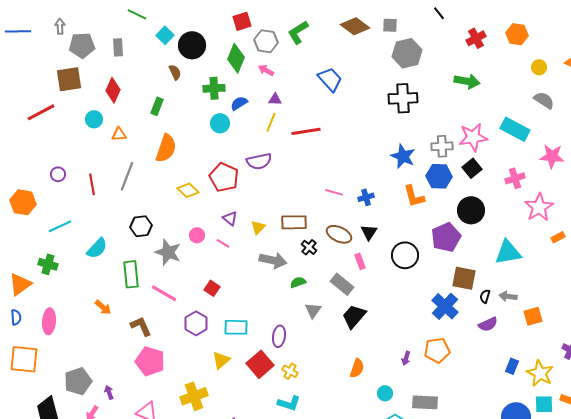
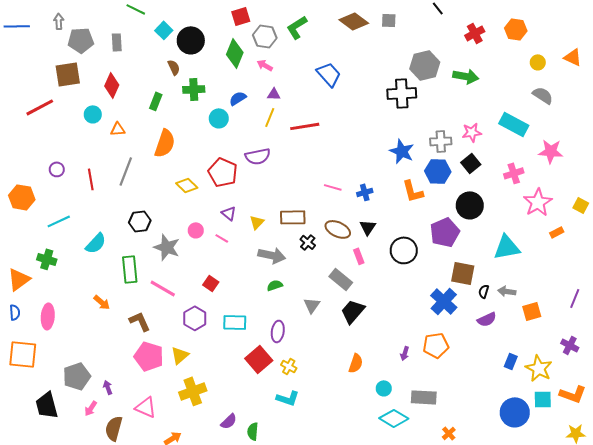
gray hexagon: (407, 53) -> (425, 65), moved
green cross: (214, 88) -> (194, 89), moved
pink star: (473, 137) -> (472, 132), size x0.7
green semicircle: (298, 282) -> (275, 285), moved
yellow triangle: (221, 360) -> (180, 355), moved

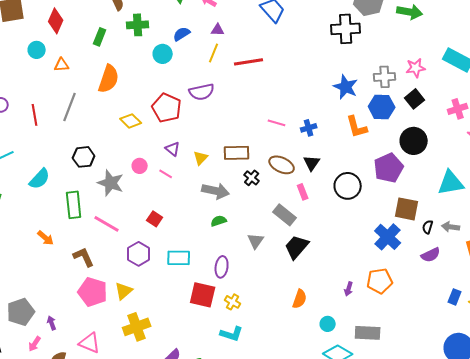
red square: (259, 359) -> (203, 295), turned -36

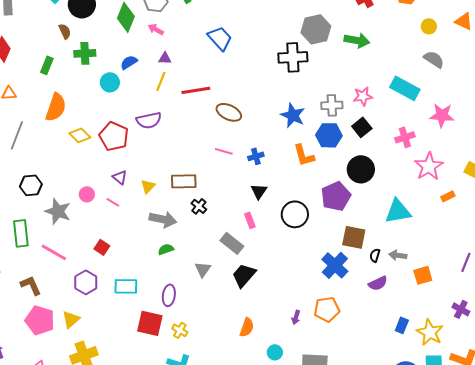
yellow diamond: (131, 121) -> (80, 135), moved
brown ellipse: (282, 165) -> (229, 112), moved

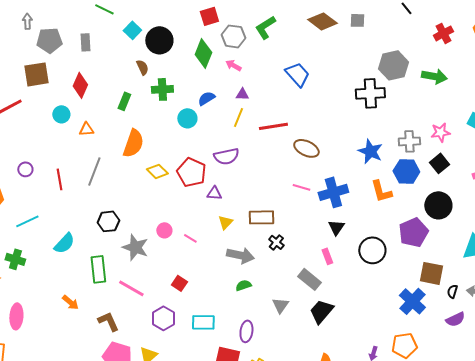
blue cross: (256, 156) -> (333, 192), size x1.8
purple triangle: (120, 177) -> (214, 193), moved, turned -35

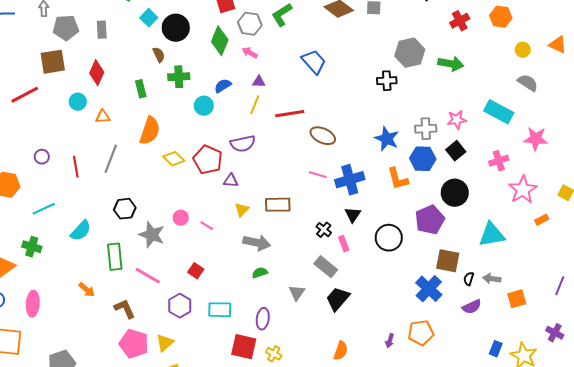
black cross: (370, 93) -> (387, 81), size x0.7
green rectangle: (124, 101) -> (141, 89), turned -36
black cross: (276, 242) -> (324, 230), moved

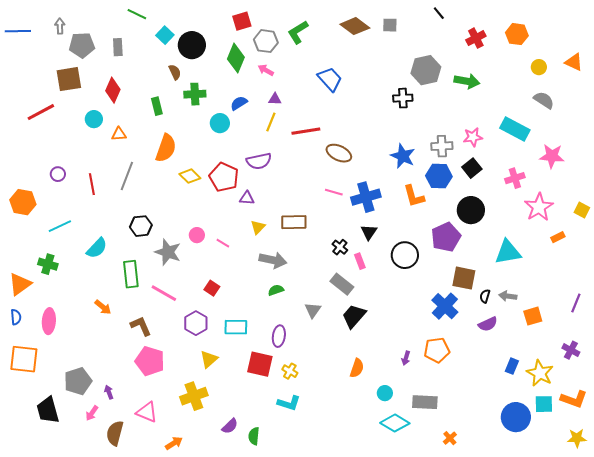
yellow triangle: (165, 343) -> (209, 359), moved

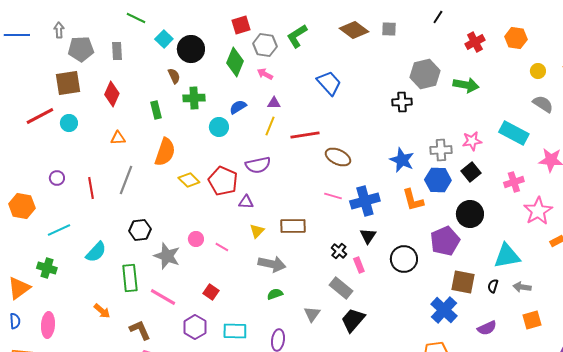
black line: (439, 13) -> (438, 17), turned 72
cyan circle: (94, 119) -> (69, 123), moved
black semicircle: (485, 296) -> (493, 286), moved
gray arrow: (508, 296) -> (522, 287), moved

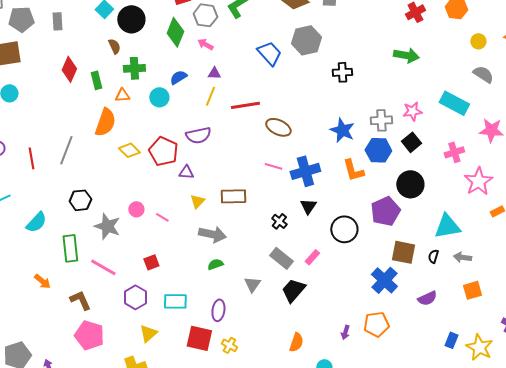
gray hexagon: (425, 74) -> (306, 40), moved
red diamond: (112, 94) -> (69, 69), moved
orange triangle: (118, 138) -> (122, 95), moved
pink rectangle: (359, 265) -> (312, 257), moved, turned 63
red square: (211, 292) -> (151, 262), turned 35

